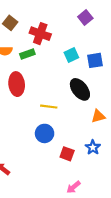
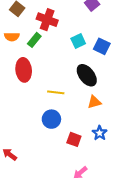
green rectangle: (27, 54) -> (34, 40), turned -32
blue square: (95, 60) -> (102, 46), turned 35
orange triangle: (98, 116) -> (94, 102), moved

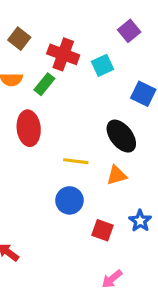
cyan square: (78, 41) -> (102, 65), moved
orange triangle: (94, 102) -> (117, 175), moved

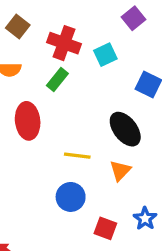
green rectangle: (44, 84) -> (57, 79), moved
orange triangle: (117, 175) -> (120, 170), turned -30

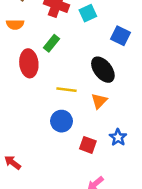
green rectangle: (57, 79) -> (51, 43), moved

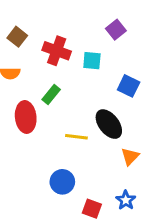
cyan square: (88, 13) -> (92, 61), turned 30
yellow line: (67, 90) -> (76, 137), moved
orange triangle: (99, 101) -> (130, 156), moved

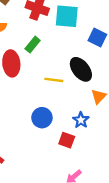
cyan square: (92, 61) -> (67, 16), size x1.5
blue star: (126, 200) -> (81, 120), moved

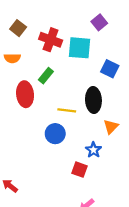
black ellipse: (81, 69) -> (93, 100), turned 35
blue circle: (42, 118) -> (55, 134), moved

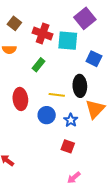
purple square: (99, 22) -> (85, 18), size x1.5
red ellipse: (25, 94) -> (20, 99), moved
orange triangle: (111, 127) -> (95, 109), size x1.5
blue star: (93, 150) -> (71, 120), moved

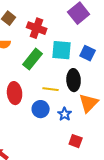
cyan square: (68, 41) -> (62, 50), moved
green rectangle: (39, 65) -> (33, 59), size x1.5
red square: (68, 146) -> (76, 141), moved

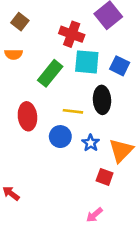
red cross: (37, 28) -> (72, 34), moved
orange triangle: (89, 103) -> (121, 150), moved

